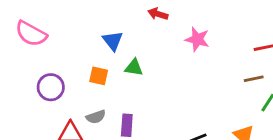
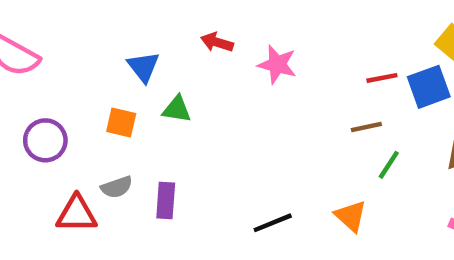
red arrow: (158, 14) -> (217, 42), moved

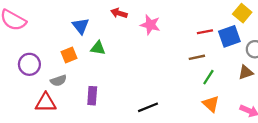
orange square: (121, 123) -> (69, 55), turned -35
gray semicircle: (117, 187) -> (58, 81), moved
orange triangle: (351, 216) -> (211, 104), moved

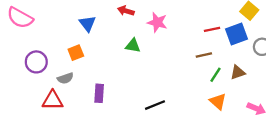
green triangle: (98, 48) -> (133, 46), moved
brown triangle: (246, 72) -> (238, 72), moved

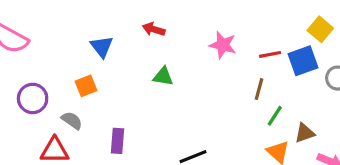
pink star: (157, 22) -> (223, 45), moved
brown line: (204, 55) -> (259, 89), turned -63
brown triangle: (238, 72) -> (305, 133), moved
gray semicircle: (65, 78) -> (72, 120), turned -126

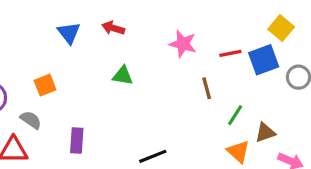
blue triangle: (102, 47) -> (69, 33), moved
brown line: (259, 89) -> (207, 88), moved, turned -30

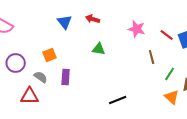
red line: (230, 53) -> (167, 35), turned 48
purple rectangle: (77, 140) -> (66, 77), moved

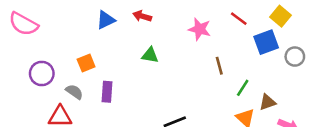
blue triangle: (65, 22) -> (106, 20), turned 42
red line: (167, 35) -> (239, 19), moved

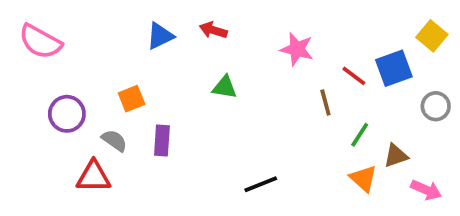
yellow square: (281, 16) -> (432, 36), moved
red line: (239, 19) -> (354, 76), moved
gray circle: (295, 57) -> (436, 106), moved

